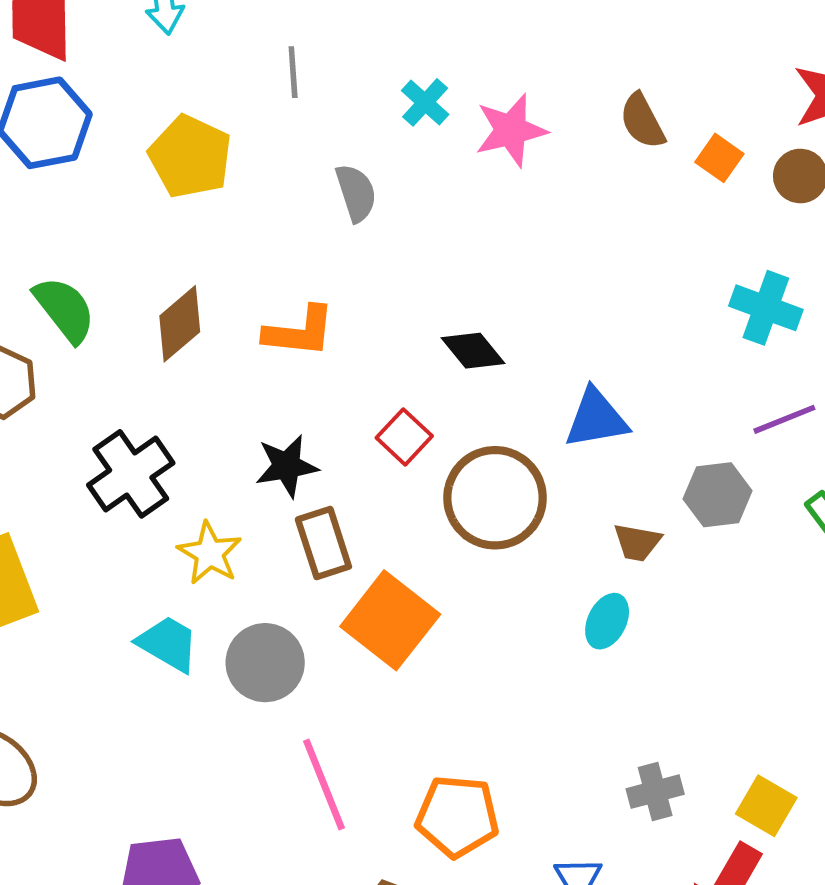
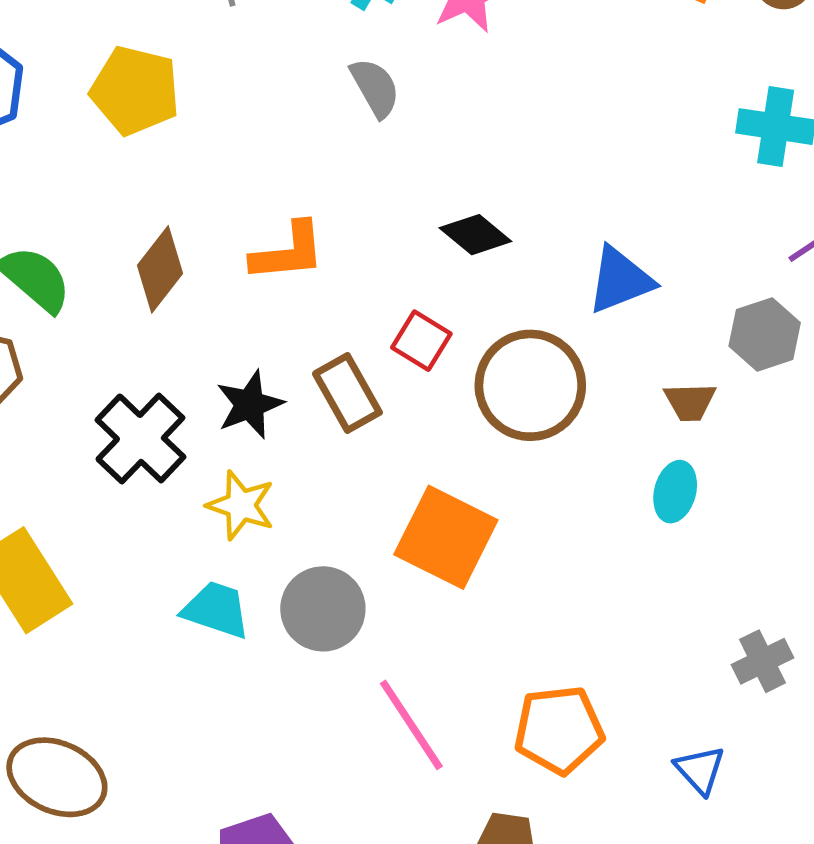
gray semicircle: (356, 193) -> (375, 88), moved
black star: (287, 466) -> (250, 405), moved
brown rectangle: (323, 543) -> (347, 393), moved

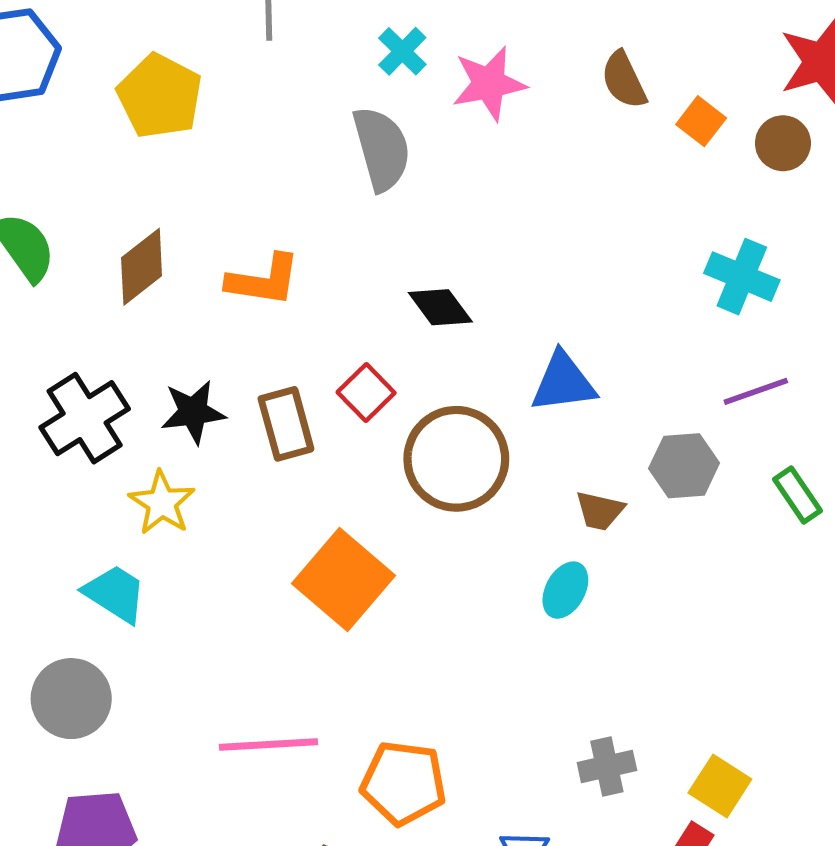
gray semicircle: (375, 88) -> (382, 149), size x1.4
gray circle: (323, 609) -> (71, 699), moved
pink line: (411, 725) -> (268, 745), turned -74

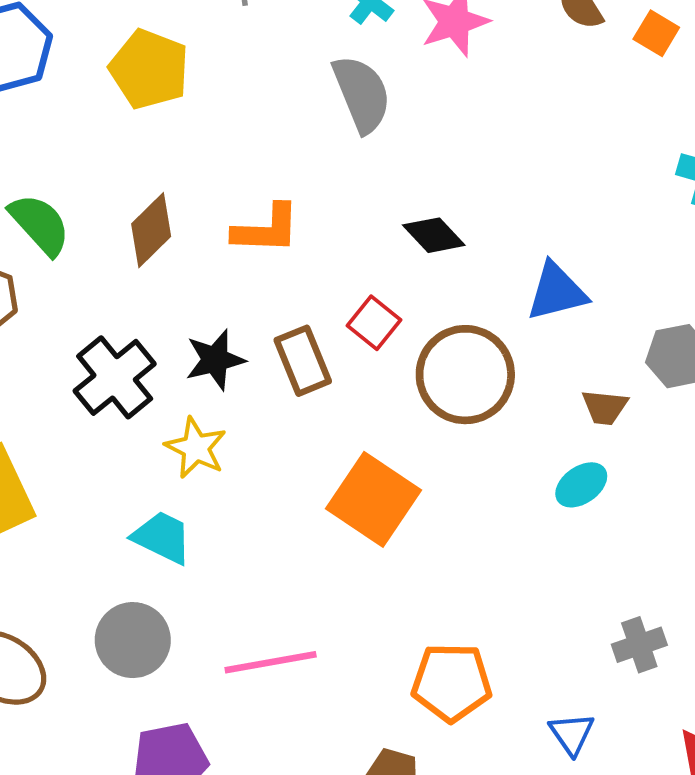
cyan ellipse: (565, 590) -> (581, 485), turned 33
pink line: (268, 745) -> (271, 662), moved

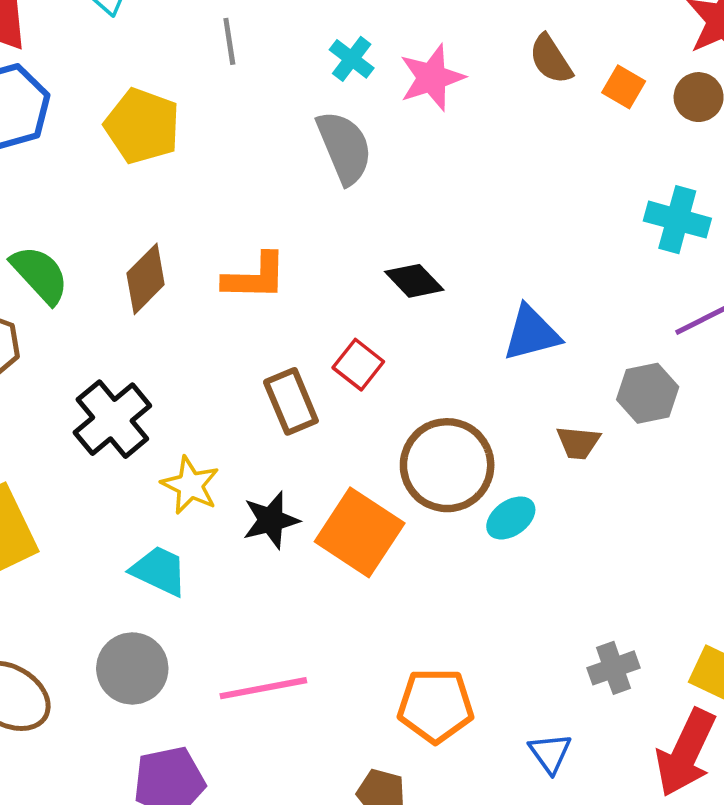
black star: (215, 360) -> (271, 520), moved
brown circle: (465, 375) -> (447, 465), moved
cyan ellipse: (581, 485) -> (511, 518), moved

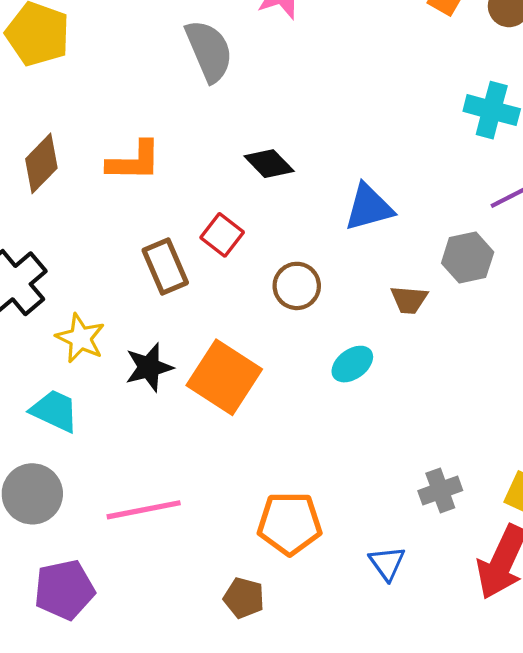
brown circle: (447, 465) -> (297, 286), moved, size x0.6

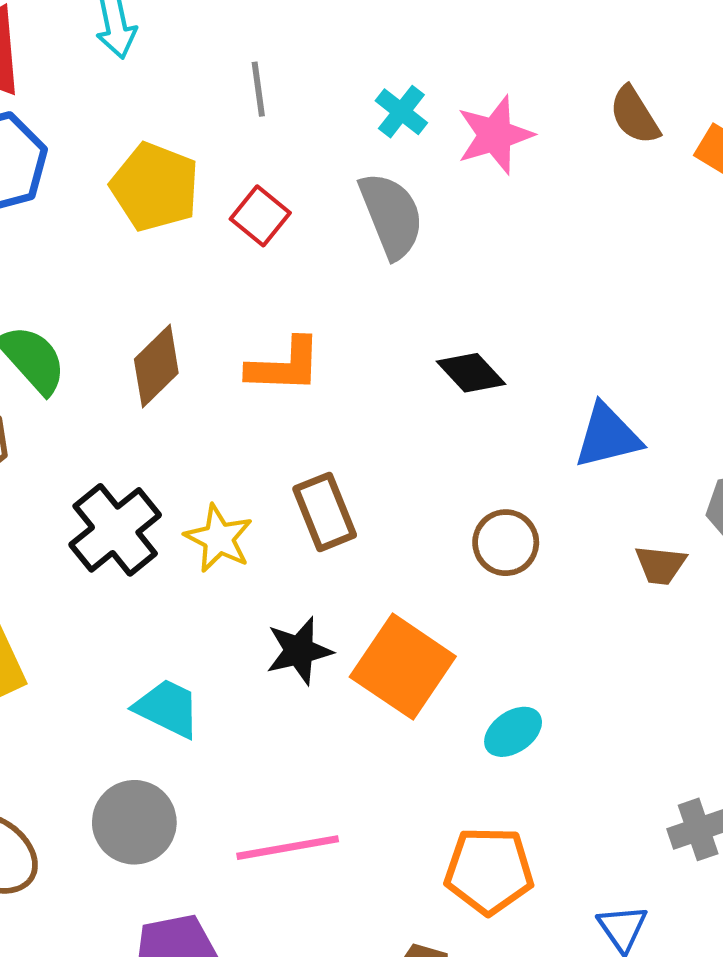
red square: (222, 235) -> (260, 216), moved
yellow star: (80, 338) -> (219, 538), moved
cyan ellipse: (352, 364) -> (513, 732), moved

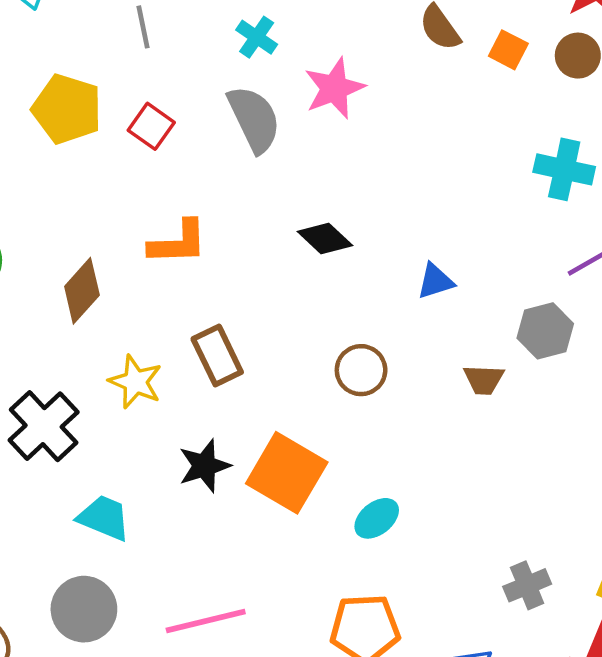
pink star: (495, 135) -> (334, 88), moved
brown diamond: (156, 366) -> (82, 291), moved
blue triangle: (607, 436) -> (435, 281), size x0.7
black cross: (115, 530) -> (44, 426), moved

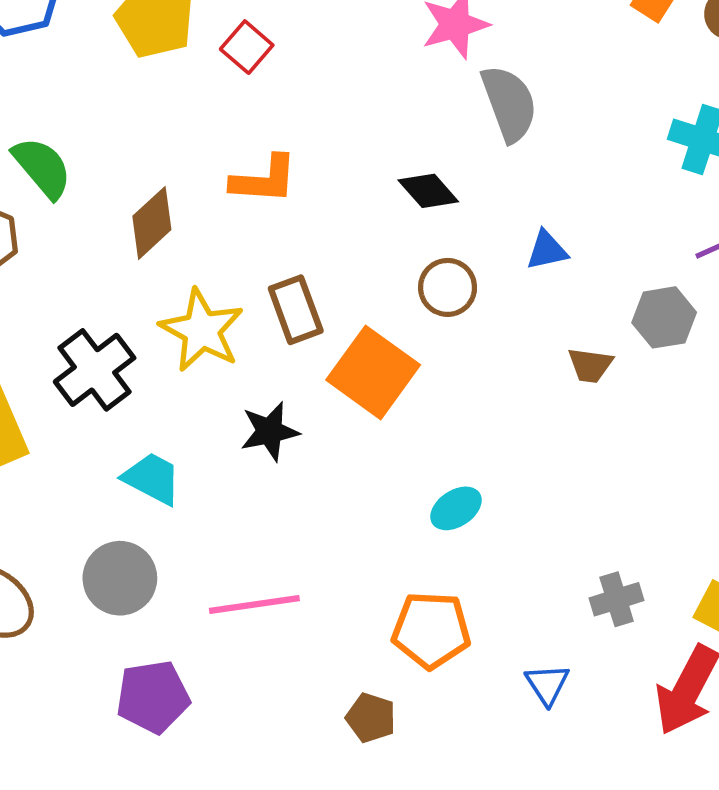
gray semicircle: (254, 119) -> (509, 103), moved
brown circle: (361, 370) -> (448, 287), moved
yellow star: (135, 382) -> (202, 330), size x1.4
orange square: (287, 473) -> (373, 372), moved

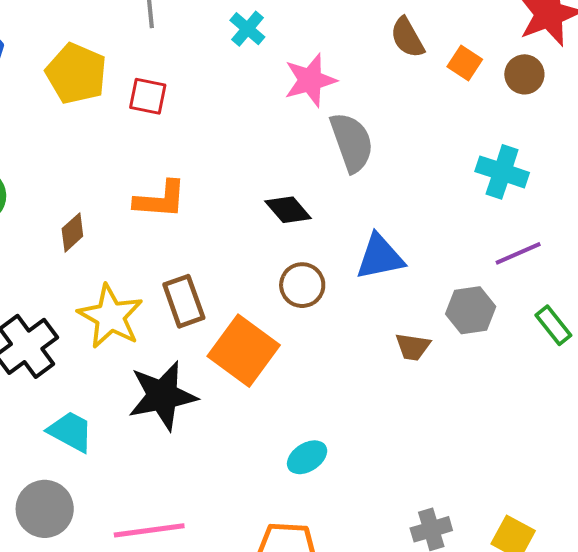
red square: (247, 47) -> (148, 96), turned -30
brown diamond: (152, 223) -> (72, 232), size x0.7
blue triangle: (547, 250) -> (380, 257), size x1.5
black star: (270, 431) -> (162, 396), size x1.5

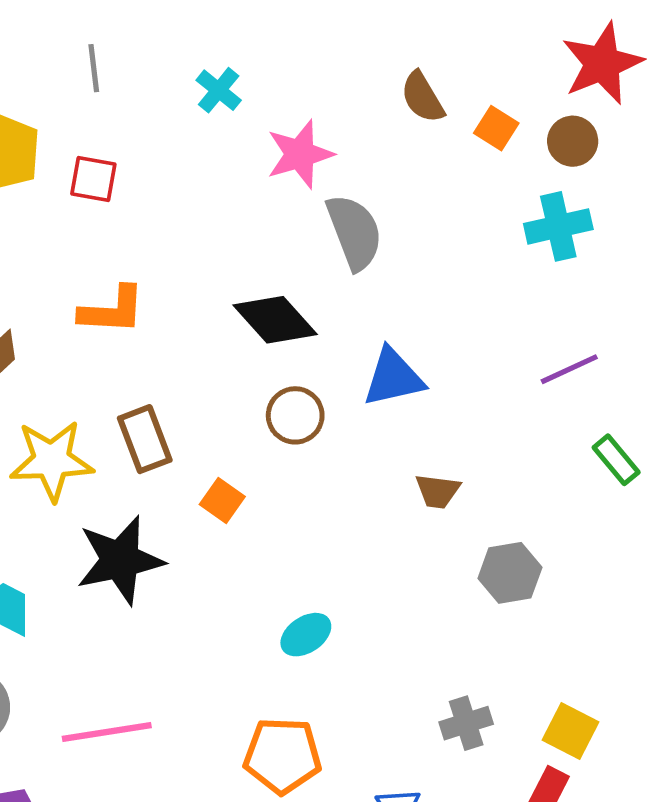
cyan cross: (502, 172) -> (558, 226), moved, turned -30
black diamond: (288, 210) -> (275, 320), size x1.4
gray hexagon: (471, 310) -> (510, 573), moved
yellow star: (110, 316) -> (52, 460), turned -30
orange square: (244, 351) -> (222, 501), size x0.5

